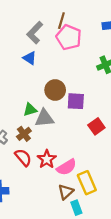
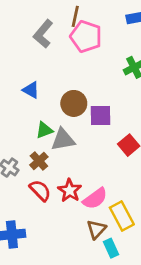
blue triangle: (30, 58) -> (31, 90), moved

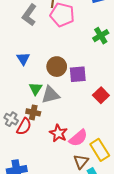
blue triangle: (31, 90) -> (23, 59), turned 32
green triangle: (44, 130) -> (36, 89), turned -32
brown cross: (39, 161) -> (33, 112), turned -32
red semicircle: (40, 190) -> (24, 126), moved, turned 78

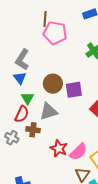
gray L-shape: (29, 15) -> (22, 60), moved
green triangle: (36, 89) -> (28, 98), moved
red semicircle: (24, 126) -> (22, 114), moved

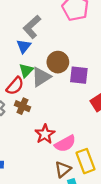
gray triangle: (49, 111) -> (41, 77), moved, turned -30

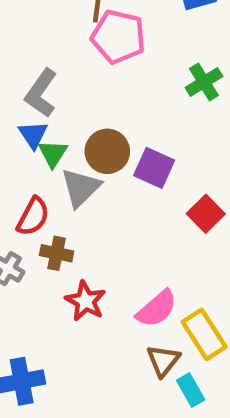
green triangle: (26, 70) -> (53, 154), moved
purple square: (79, 75) -> (154, 168), turned 30
red star: (45, 134) -> (85, 301), moved

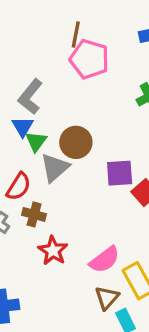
purple square: (154, 168) -> (120, 173), moved, turned -32

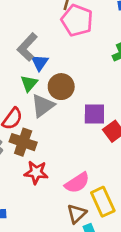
blue triangle: (23, 127) -> (40, 63), moved
brown cross: (34, 214) -> (23, 142), size x1.4
red star: (53, 251) -> (36, 172), turned -30

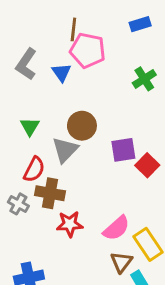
gray L-shape: (27, 47) -> (26, 64), moved
blue triangle: (40, 63) -> (61, 73), moved
green triangle: (29, 83) -> (30, 127), moved

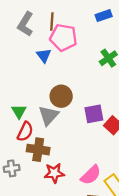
gray L-shape: (26, 64) -> (25, 24), moved
green triangle: (30, 127) -> (19, 111), moved
gray cross: (18, 204) -> (12, 168), moved, turned -35

